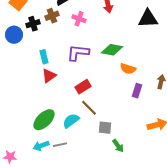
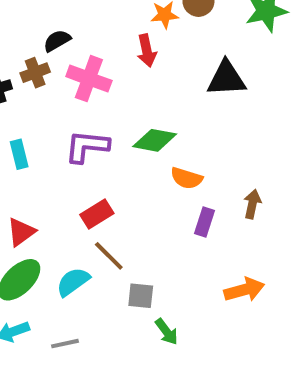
pink cross: (79, 19) -> (89, 79), size x1.5
red triangle: (49, 76) -> (21, 232), moved
gray line: (60, 145) -> (65, 344), moved

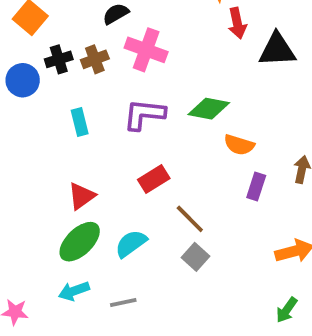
red arrow: (147, 51) -> (237, 23), moved
brown cross: (35, 73) -> (95, 59), moved
brown line: (109, 256) -> (190, 219), moved
gray square: (141, 296) -> (195, 257), turned 36
green arrow: (167, 332) -> (287, 310), moved, turned 72

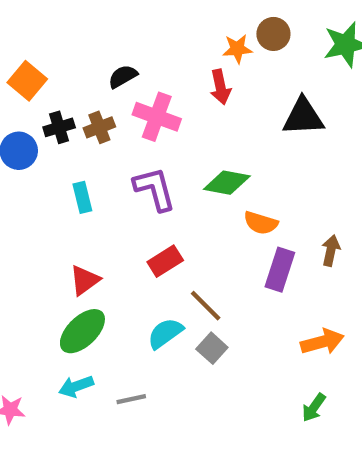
red arrow: (237, 23) -> (220, 87), moved
purple L-shape: (144, 114) -> (155, 189), turned 69
purple rectangle: (256, 187) -> (280, 270), size x1.4
cyan semicircle: (131, 244) -> (165, 333), moved

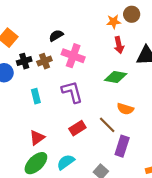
red arrow: (220, 87) -> (119, 45), moved
green diamond: (227, 183) -> (116, 77), moved
purple rectangle: (280, 270) -> (122, 146), moved
brown line: (206, 306) -> (107, 125), moved
cyan semicircle: (165, 333) -> (66, 162), moved

